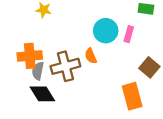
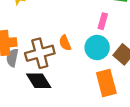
cyan circle: (106, 31) -> (97, 47), moved
black diamond: (42, 94) -> (39, 81), moved

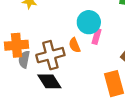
pink rectangle: (103, 21) -> (96, 36), moved
cyan circle: (97, 47) -> (89, 22), moved

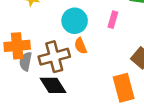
cyan circle: (89, 22) -> (75, 21), moved
pink rectangle: (96, 36) -> (113, 20), moved

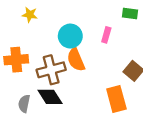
orange semicircle: (81, 46) -> (76, 60), size x1.5
gray semicircle: (26, 61) -> (24, 104), moved

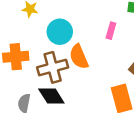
cyan circle: (70, 36) -> (60, 32), moved

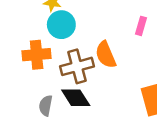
cyan circle: (60, 32) -> (61, 25), moved

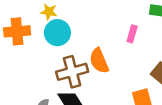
orange cross: (37, 55) -> (17, 31), moved

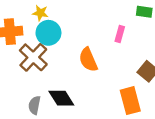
brown cross: (72, 72) -> (33, 57), moved, turned -32

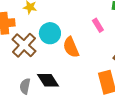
cyan circle: (48, 33) -> (50, 33), moved
pink rectangle: (120, 34) -> (98, 25), turned -48

